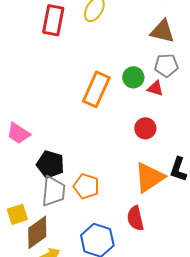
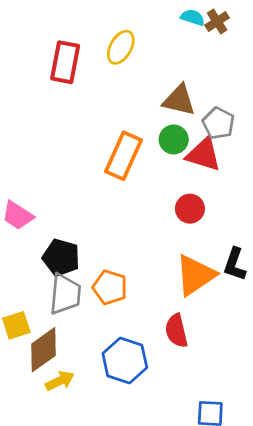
brown triangle: (162, 31) -> (179, 100), moved
gray pentagon: (166, 65) -> (218, 123), turned 30
red triangle: (155, 88) -> (203, 154), size x1.6

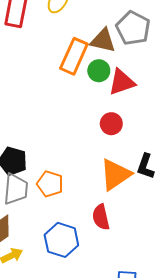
gray pentagon: (218, 123) -> (133, 28), moved, size x1.4
red triangle: (203, 154) -> (122, 82), turned -36
orange rectangle: (123, 156) -> (74, 56), moved

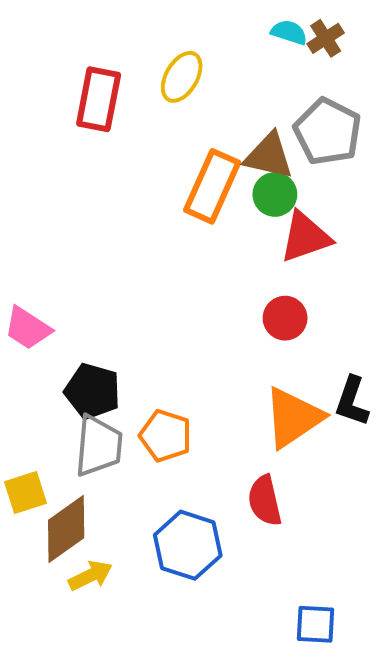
green circle: (99, 71) -> (275, 194), moved

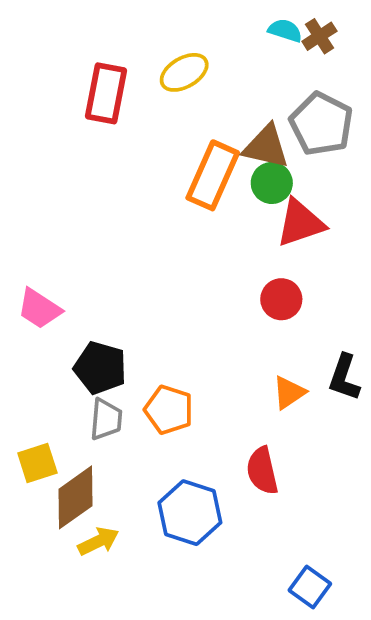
yellow ellipse: (182, 77) -> (184, 72), turned 30
orange triangle: (293, 417) -> (289, 393), size x0.6
gray trapezoid: (99, 446) -> (106, 419), size x0.7
blue square: (315, 624) -> (310, 587), turned 33

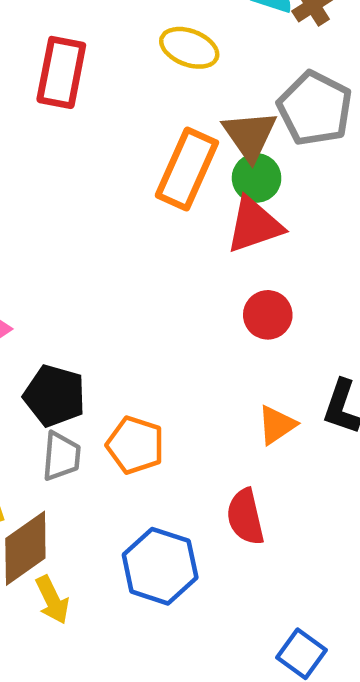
yellow ellipse: (184, 72) -> (189, 48), moved, turned 51
brown triangle: (266, 147) -> (250, 135), turned 42
red triangle: (300, 223) -> (254, 225), moved
yellow arrow: (98, 541) -> (52, 600), turned 90

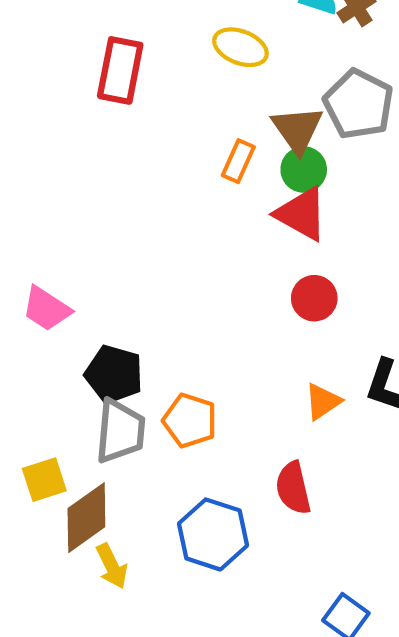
orange rectangle: (187, 169) -> (238, 161), size x0.6
red triangle: (254, 225) -> (302, 214), turned 48
gray trapezoid: (61, 456) -> (120, 431), size x1.4

